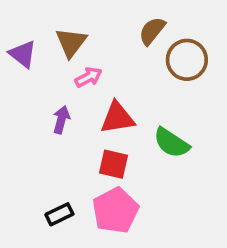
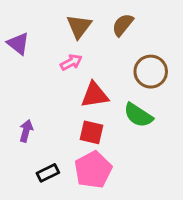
brown triangle: (71, 42) -> (79, 26), moved
brown circle: (187, 60) -> (151, 72), moved
purple arrow: (61, 120) -> (26, 131), moved

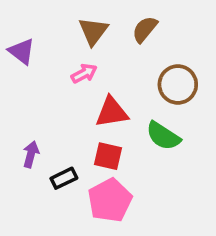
black rectangle: (48, 173) -> (64, 178), moved

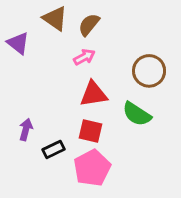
brown semicircle: (145, 29) -> (89, 25), moved
brown triangle: (93, 31) -> (55, 18), moved, turned -32
pink arrow: (84, 73) -> (84, 57), moved

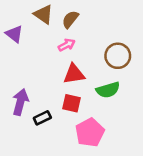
green semicircle: (137, 114) -> (108, 90), turned -50
purple arrow: (26, 129) -> (20, 102), size x1.5
pink pentagon: (92, 168) -> (90, 132), moved

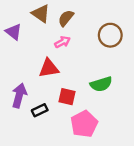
brown circle: (118, 56) -> (110, 35), moved
red triangle: (74, 74) -> (49, 68), moved

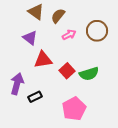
purple triangle: (14, 32) -> (30, 38), moved
pink arrow: (62, 42) -> (69, 35), moved
red square: (67, 97) -> (67, 71), moved, turned 35

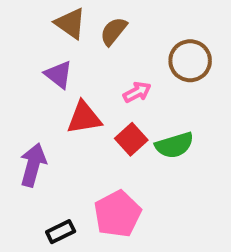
pink arrow: (69, 35) -> (137, 92), moved
black rectangle: (35, 97) -> (61, 232), moved
pink pentagon: (74, 109) -> (117, 214), moved

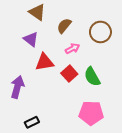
brown semicircle: (114, 31) -> (64, 26), moved
green semicircle: (174, 145) -> (92, 77), turned 78
pink pentagon: (117, 214) -> (91, 113), moved, turned 30

